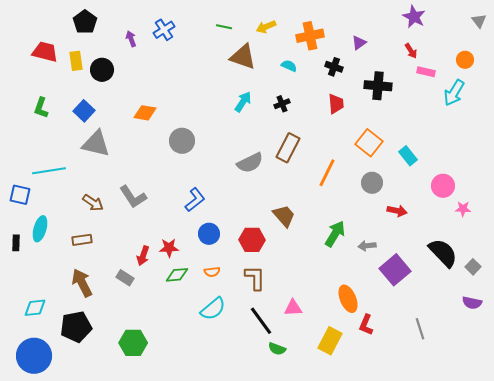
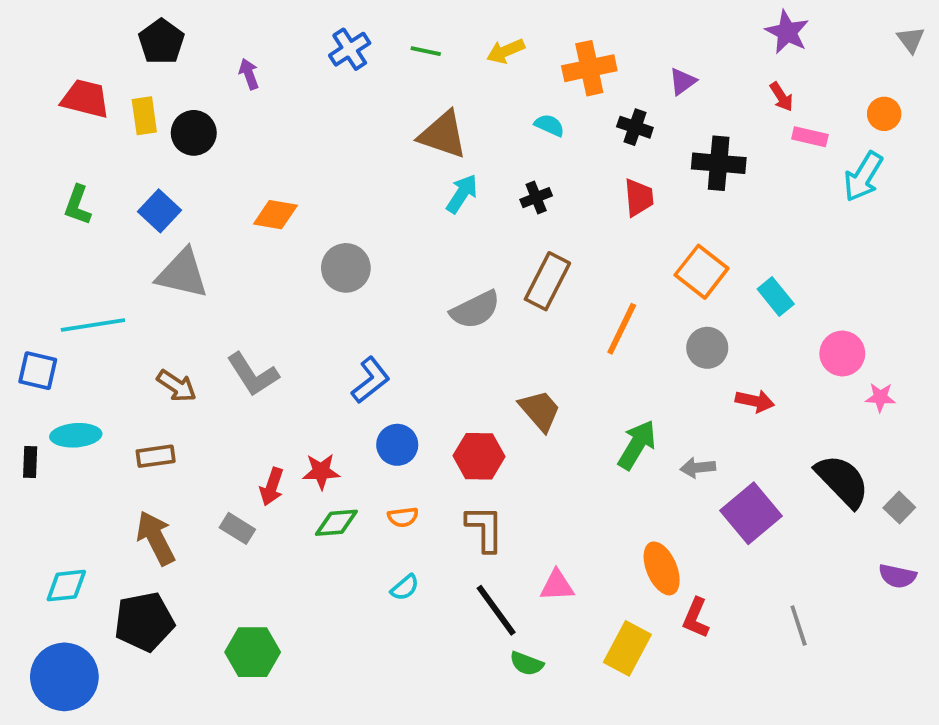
blue cross: (164, 30) -> (350, 49), moved
brown triangle: (243, 57) -> (443, 135), moved
cyan ellipse: (40, 229) -> (76, 435), turned 70
cyan semicircle: (213, 309) -> (405, 587), size x0.6

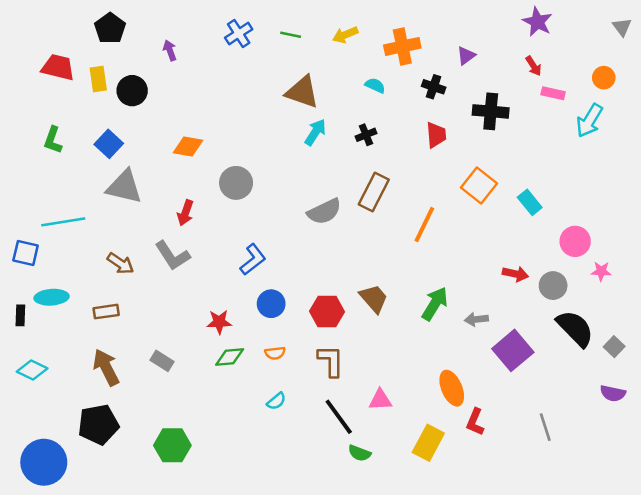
gray circle: (707, 348) -> (553, 286), moved
brown trapezoid: (540, 411) -> (374, 299), moved
red arrow: (272, 487) -> (185, 213), moved
cyan diamond: (66, 586) -> (32, 370), moved, turned 32

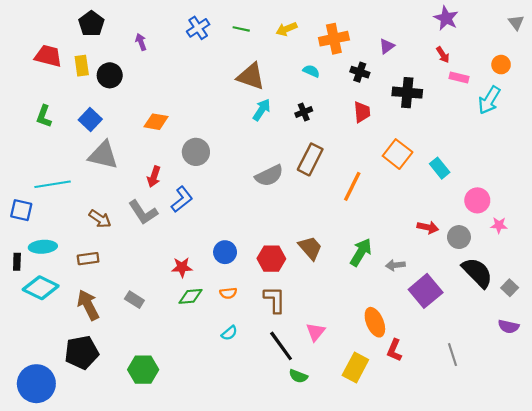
blue L-shape: (253, 260) -> (182, 199), moved
cyan diamond: (32, 370) -> (41, 288), moved, size x1.4
pink triangle: (380, 400) -> (316, 332), turned -48

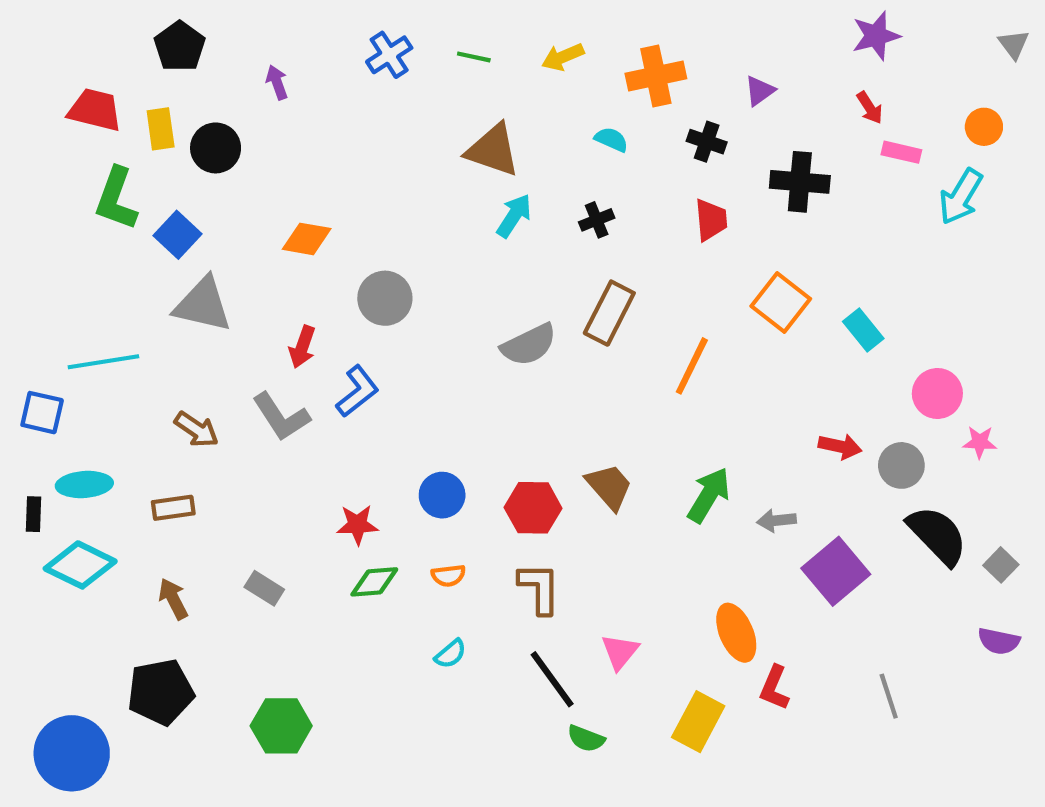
purple star: (446, 18) -> (876, 36), turned 30
green L-shape: (44, 116) -> (116, 199), moved, size x1.4
brown arrow: (88, 305) -> (173, 599), size x0.7

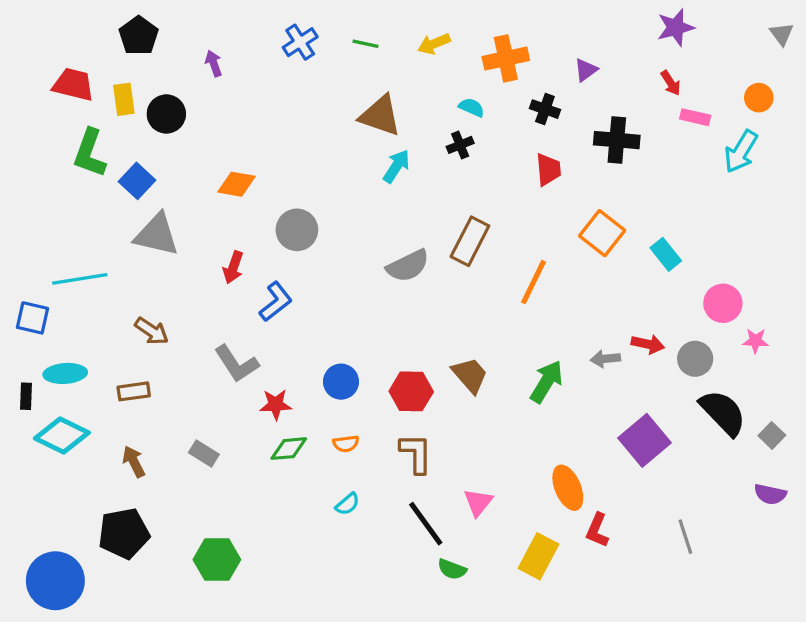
black cross: (597, 220) -> (460, 145), moved
gray L-shape: (281, 417) -> (237, 364), moved
gray arrow: (777, 520) -> (605, 359), moved

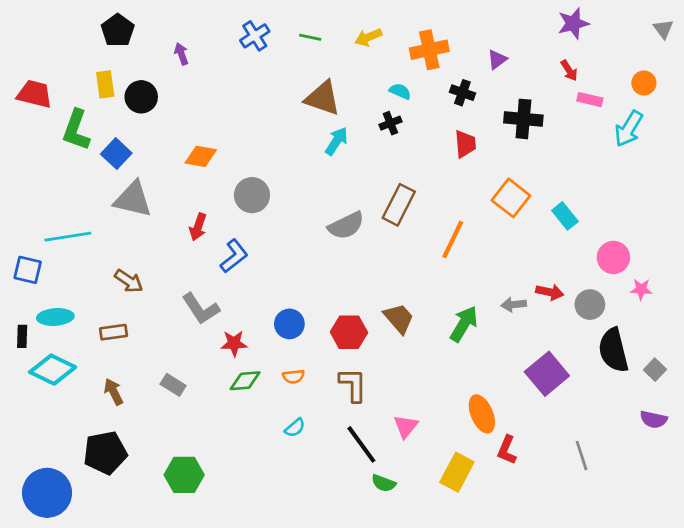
red trapezoid: (73, 85) -> (35, 94), moved
black semicircle: (723, 413) -> (613, 350), turned -150

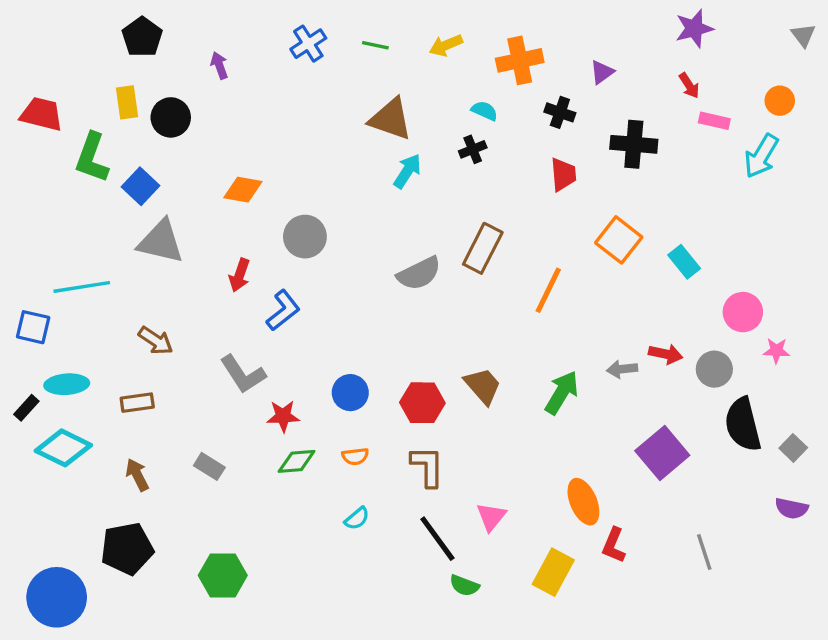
black rectangle: (22, 336) -> (26, 408), turned 40

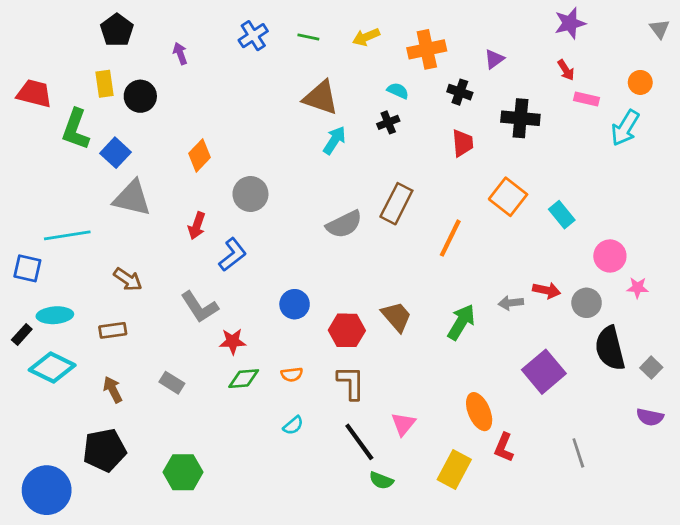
orange diamond: (243, 190) -> (200, 155), turned -56
blue circle: (350, 393) -> (295, 304), moved

